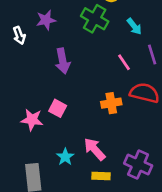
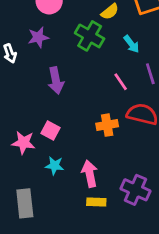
pink arrow: (95, 149) -> (90, 174), turned 30
cyan star: (65, 157) -> (54, 166), moved, turned -30

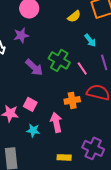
green cross: (90, 36) -> (59, 60), moved
purple arrow: (56, 80) -> (34, 67), turned -36
pink arrow: (90, 174) -> (56, 122), moved

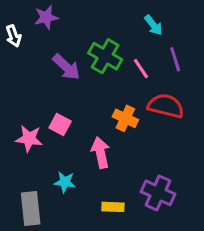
orange cross: (72, 100) -> (125, 118), turned 35
cyan star: (33, 130) -> (65, 182), moved

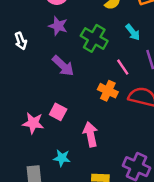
purple star: (46, 17) -> (58, 26), moved, turned 30
green cross: (105, 56) -> (94, 38), moved
orange cross: (125, 118) -> (108, 91), moved

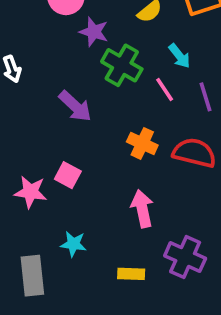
purple star: (58, 26) -> (94, 32), moved
pink line: (123, 67) -> (165, 89), moved
pink arrow: (90, 134) -> (142, 209), moved

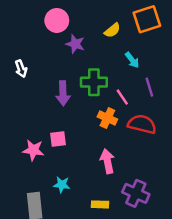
green cross: (122, 65) -> (94, 82), moved, turned -30
pink line: (165, 89) -> (122, 97), moved
purple arrow: (75, 106) -> (63, 93), turned 45
pink square: (68, 175) -> (58, 139), turned -35

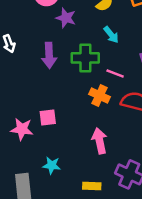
cyan arrow: (132, 60) -> (111, 35), moved
purple arrow: (63, 93) -> (49, 55), moved
pink line: (122, 97) -> (115, 73), turned -35

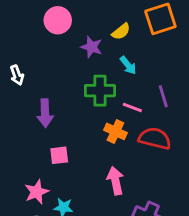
purple star: (66, 18) -> (92, 47), moved
purple arrow: (49, 55) -> (45, 113), moved
pink star: (22, 129) -> (37, 192), moved, turned -30

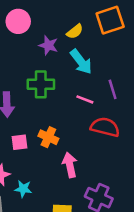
cyan arrow: (128, 65) -> (81, 62), size x1.5
green cross: (100, 91) -> (41, 84), moved
orange cross: (115, 131) -> (48, 137), moved

